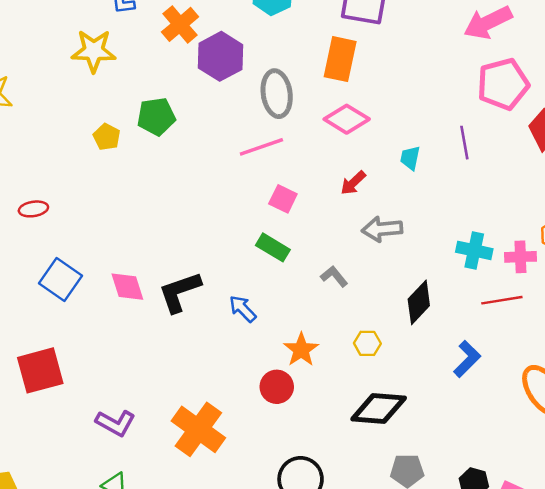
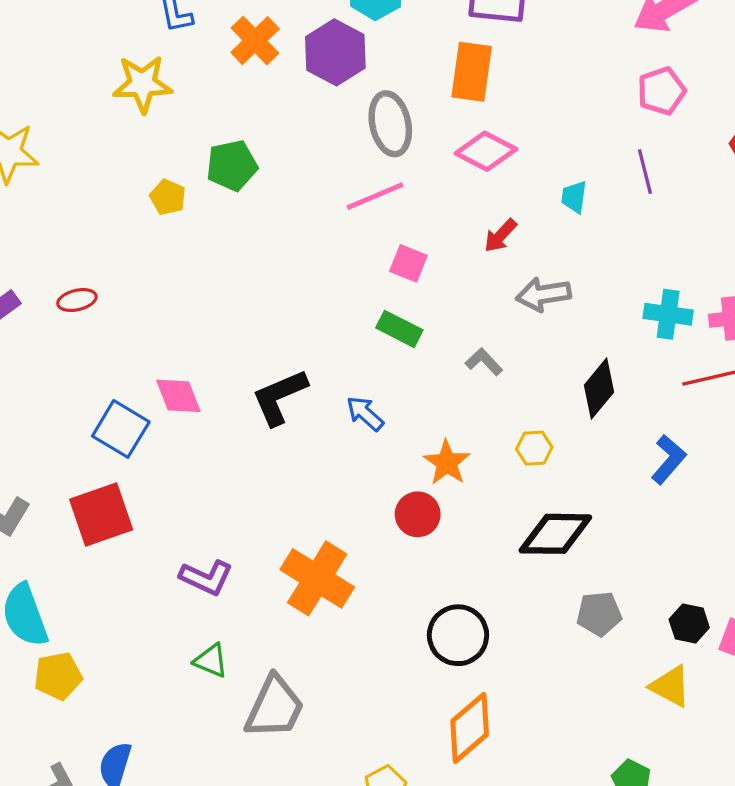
purple hexagon: (220, 56) -> (335, 52), moved
pink pentagon: (503, 84) -> (662, 91), moved, size x0.7
blue square: (60, 279) -> (121, 429), moved
pink diamond: (127, 287) -> (178, 396), moved

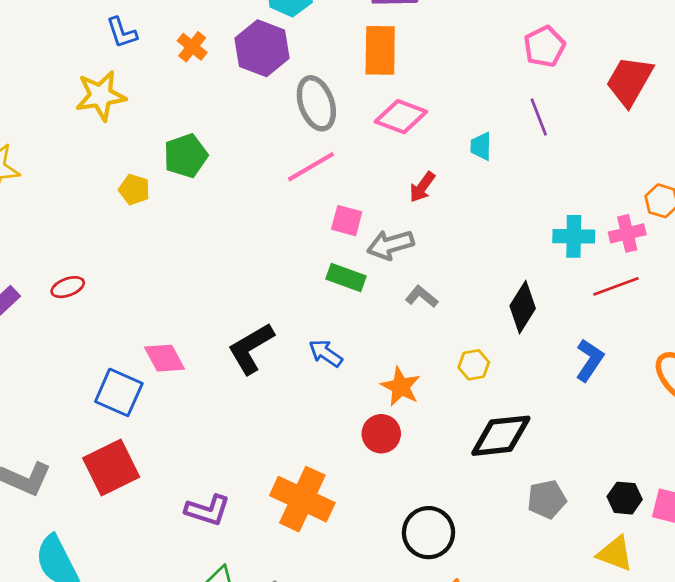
orange cross: (255, 41) -> (192, 47), size x0.7
gray arrow: (543, 294) -> (390, 245), moved

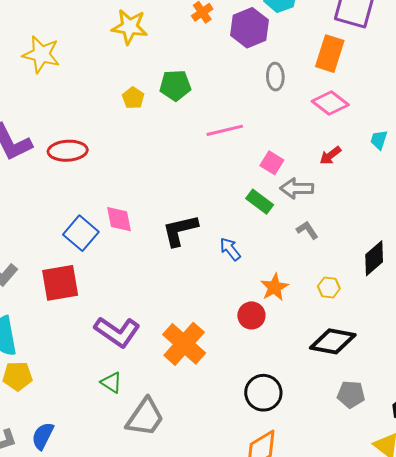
gray ellipse: (316, 103) -> (275, 77), size x0.7
pink line: (311, 167) -> (225, 130), moved
red ellipse: (68, 287) -> (68, 151), size x1.6
purple L-shape: (208, 510) -> (117, 332), size x1.4

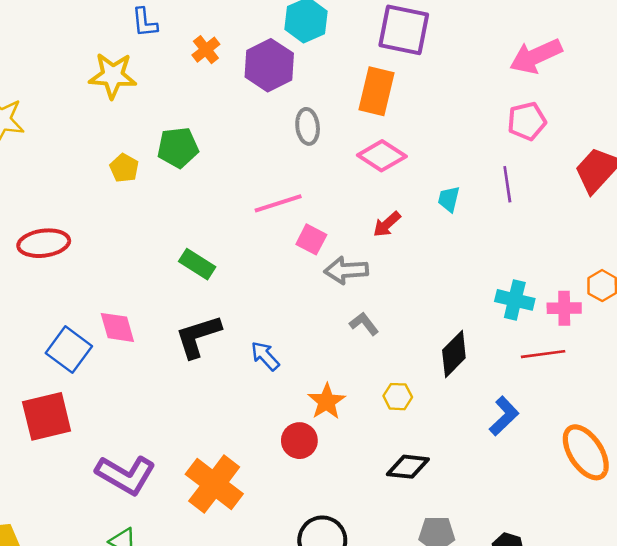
pink line: (225, 130) -> (278, 203), moved
green rectangle: (260, 202) -> (197, 264), moved
black diamond: (333, 341) -> (408, 467), size x0.7

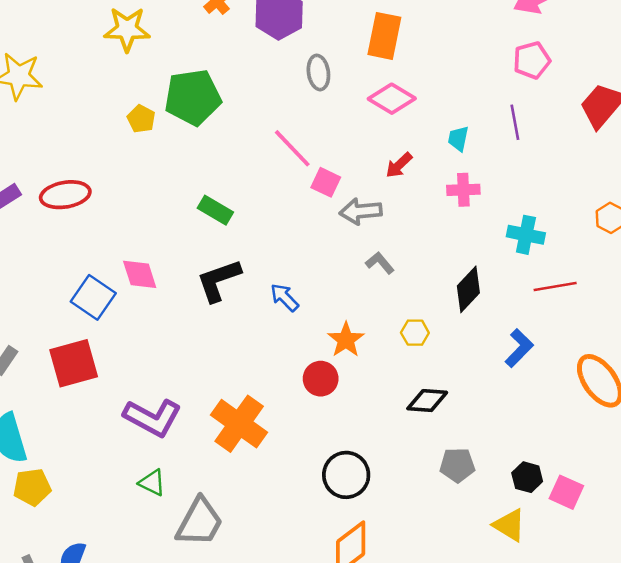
green pentagon: (178, 148) -> (193, 97), size x1.4
pink line: (278, 203) -> (292, 148), turned 66
pink cross: (564, 308) -> (463, 190), moved

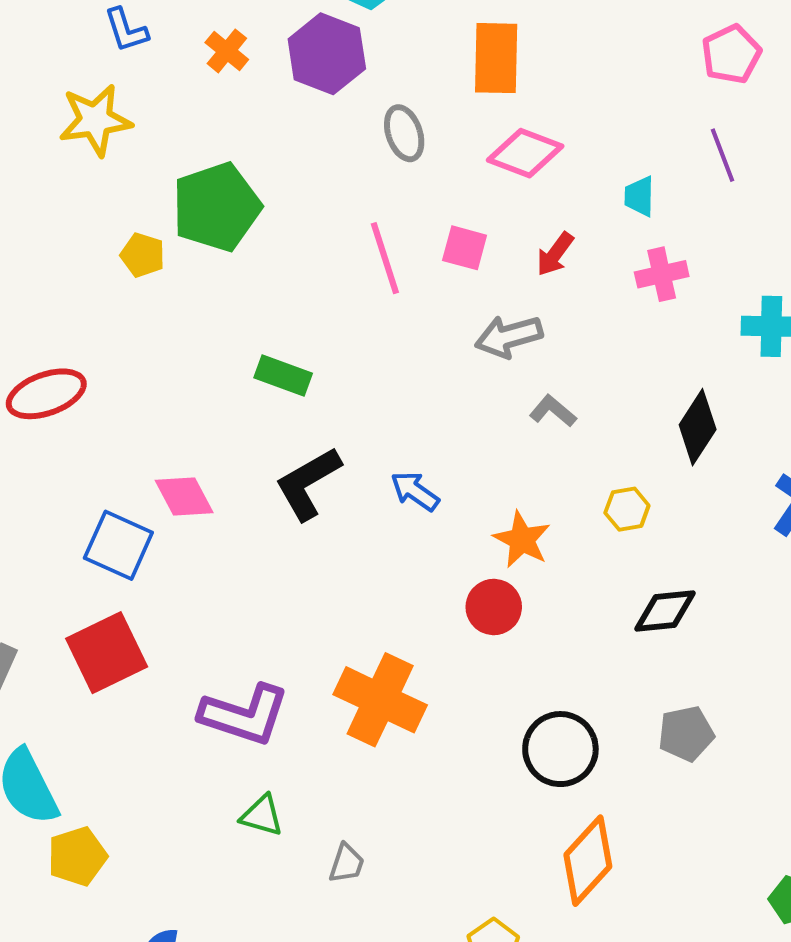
pink line: (292, 148) -> (385, 258), turned 36
pink square: (326, 182) -> (465, 248), moved
gray pentagon: (457, 465) -> (686, 734), moved
gray trapezoid: (200, 522) -> (347, 863), size x0.5

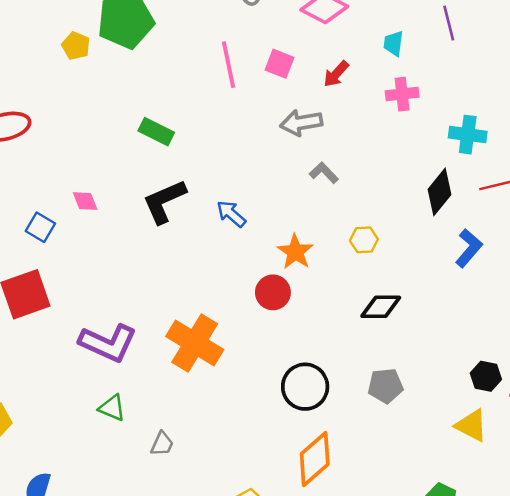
black diamond: (698, 427) -> (440, 192), moved
pink diamond: (184, 496) -> (85, 201), size x0.7
blue square: (118, 545) -> (40, 227), size x0.7

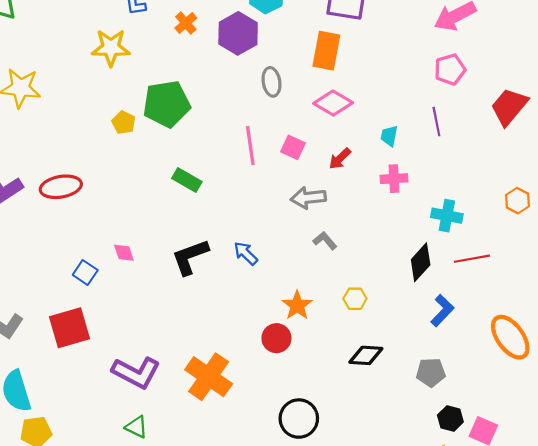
green rectangle: (156, 132) -> (187, 180), moved
blue arrow: (231, 214) -> (246, 253), moved
gray pentagon: (385, 386) -> (431, 372), moved

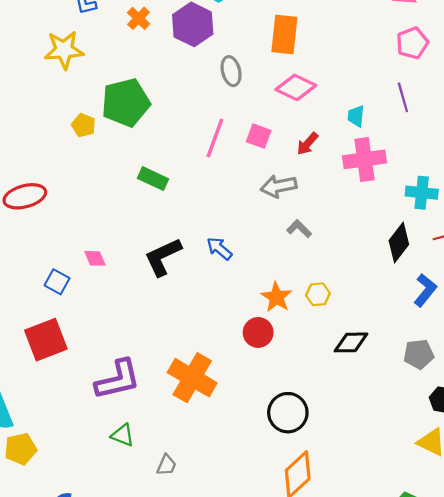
pink line: (250, 146) -> (215, 138), turned 33
pink cross: (394, 179) -> (364, 159), size x1.5
yellow hexagon: (355, 299) -> (318, 294), moved
purple L-shape: (136, 372) -> (118, 380), turned -36

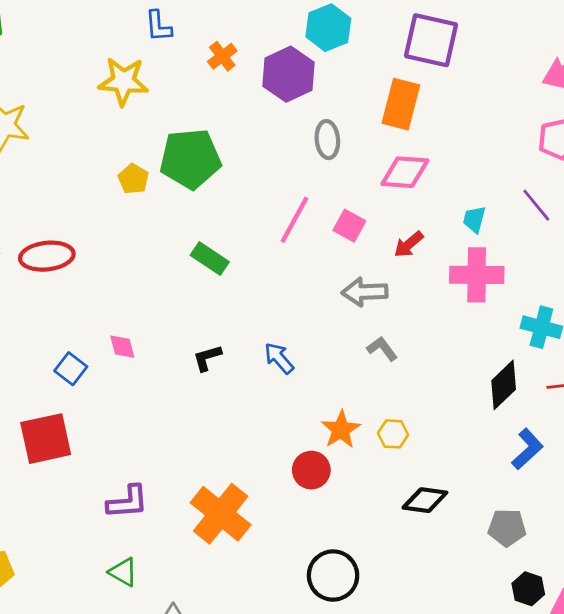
pink diamond: (296, 87) -> (405, 172), turned -30
purple line: (403, 97) -> (536, 205), turned -32
black L-shape: (163, 257) -> (207, 358), size x0.6
purple L-shape: (118, 380) -> (128, 502), size x0.7

